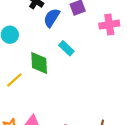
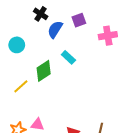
green diamond: (39, 63) -> (44, 71), turned 60

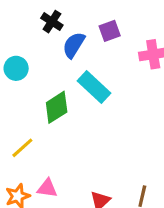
cyan rectangle: (68, 57) -> (94, 87), size x1.5
yellow line: (21, 86) -> (22, 148), moved

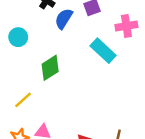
cyan rectangle: (94, 87) -> (103, 51), moved

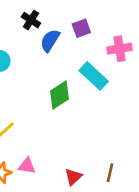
green diamond: (50, 68) -> (60, 95), moved

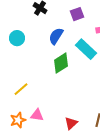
blue semicircle: (50, 41) -> (56, 36), moved

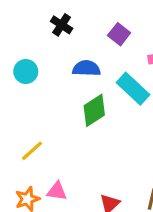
purple square: (77, 14) -> (119, 34), turned -32
blue semicircle: (56, 36) -> (86, 68), turned 60

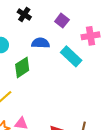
green diamond: (94, 110) -> (22, 67), moved

